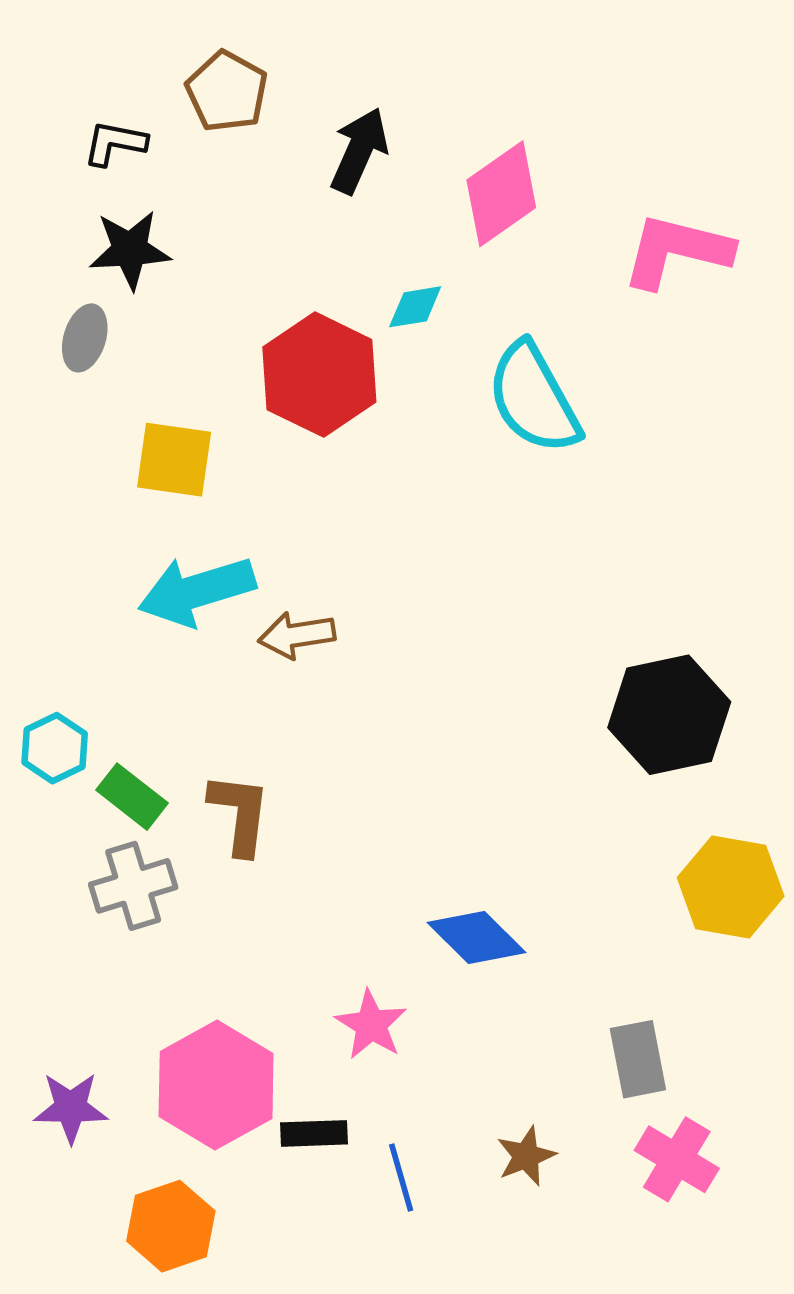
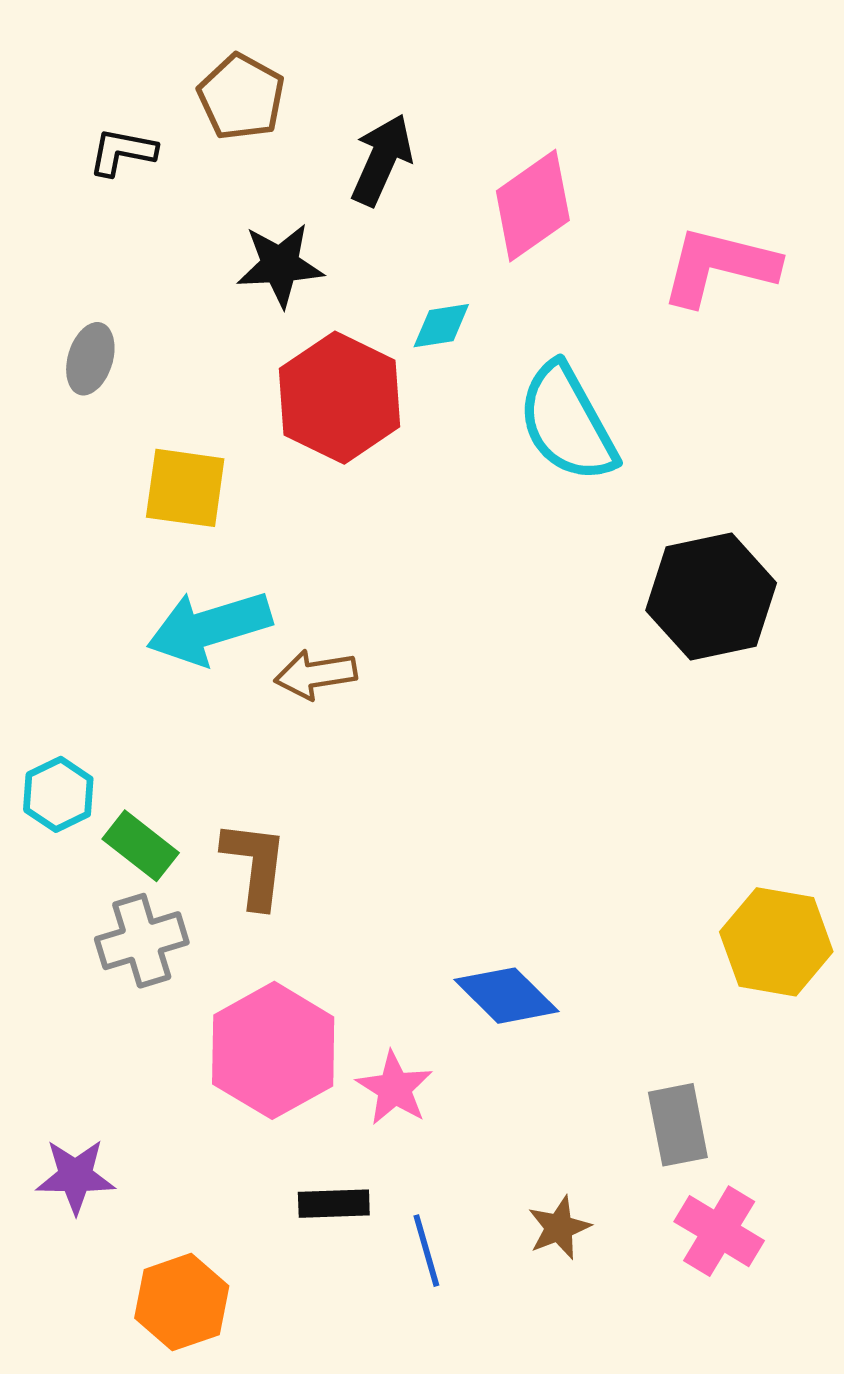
black star: (130, 250) -> (280, 265), moved
black hexagon: (669, 715) -> (711, 597), moved
pink hexagon: (216, 1085) -> (273, 1050), moved

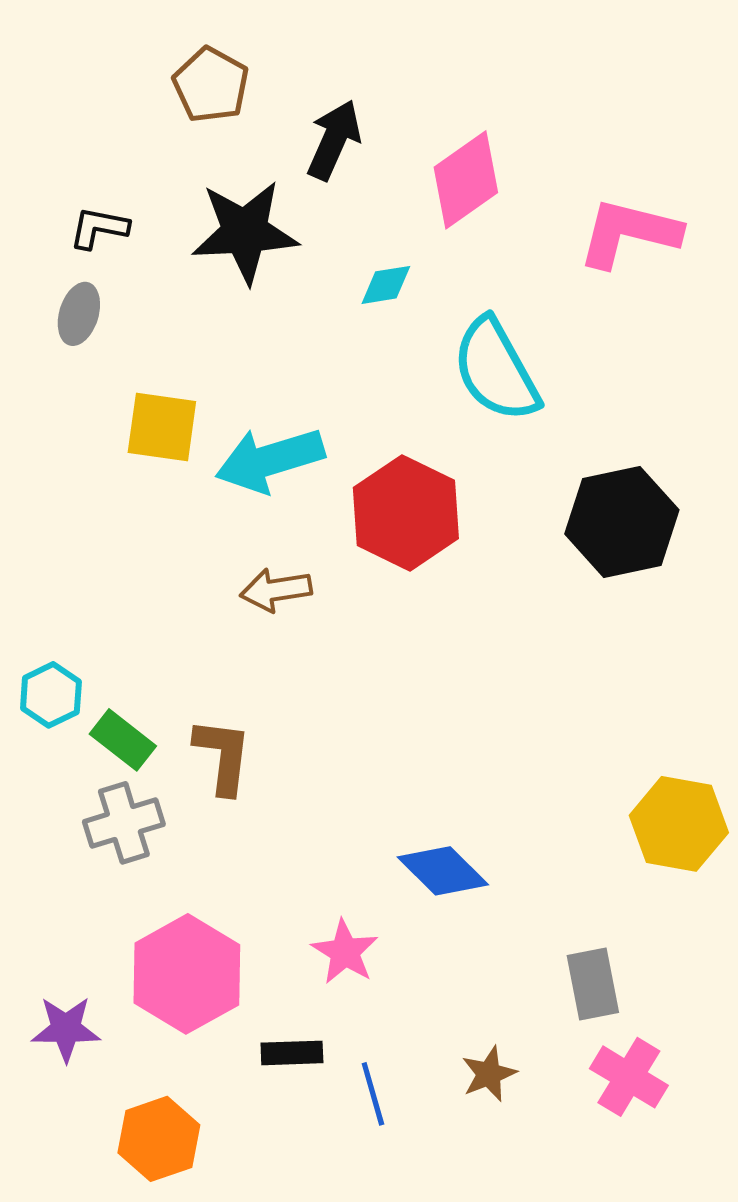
black L-shape: (122, 152) -> (99, 228), moved
black star: (280, 265) -> (245, 232), size x1.4
red hexagon: (340, 398) -> (406, 513), moved
cyan arrow: (209, 627) -> (270, 460), moved
pink hexagon: (273, 1050) -> (187, 974), moved

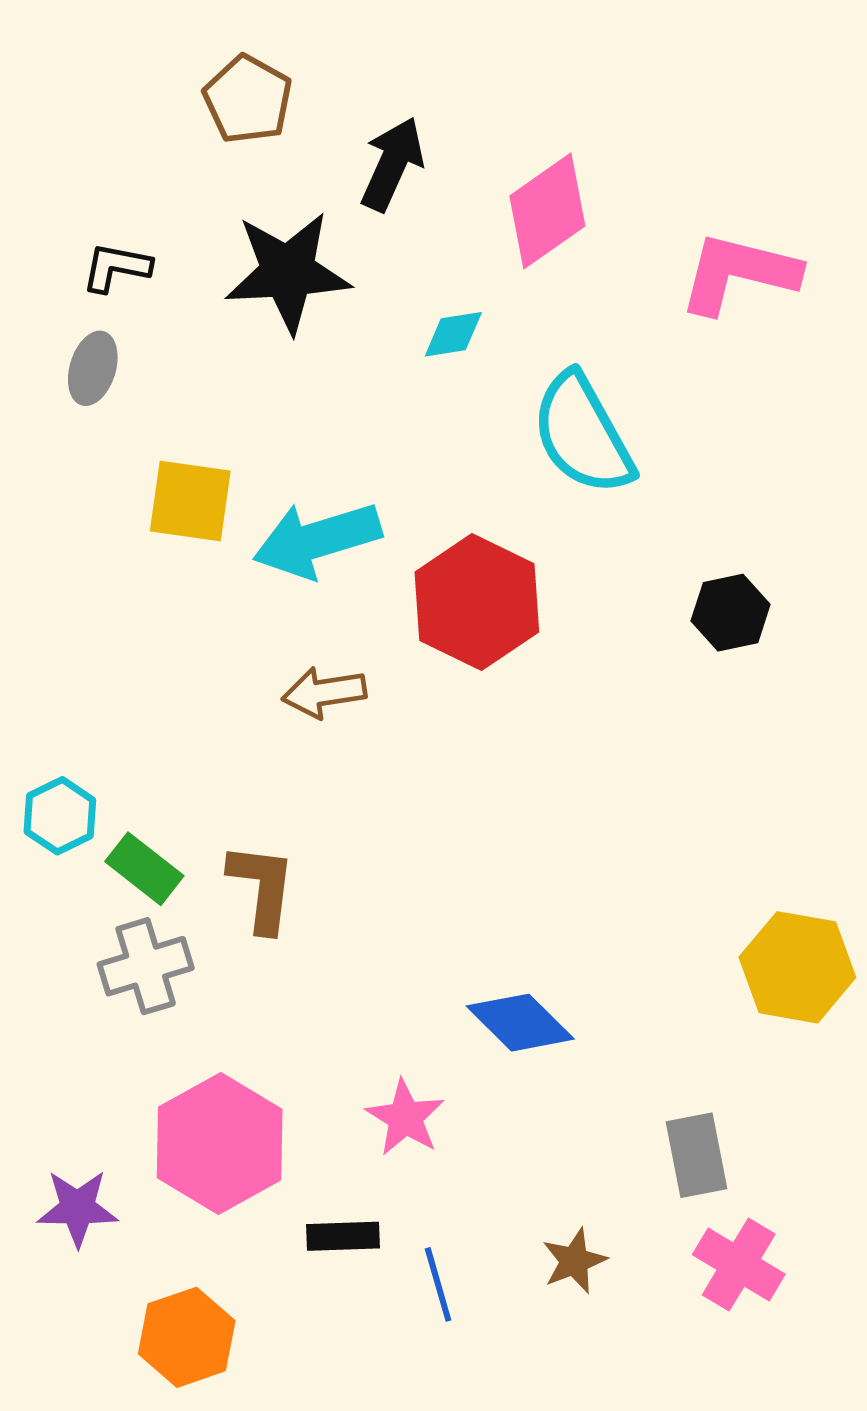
black hexagon: (622, 522) -> (731, 613), size x0.6

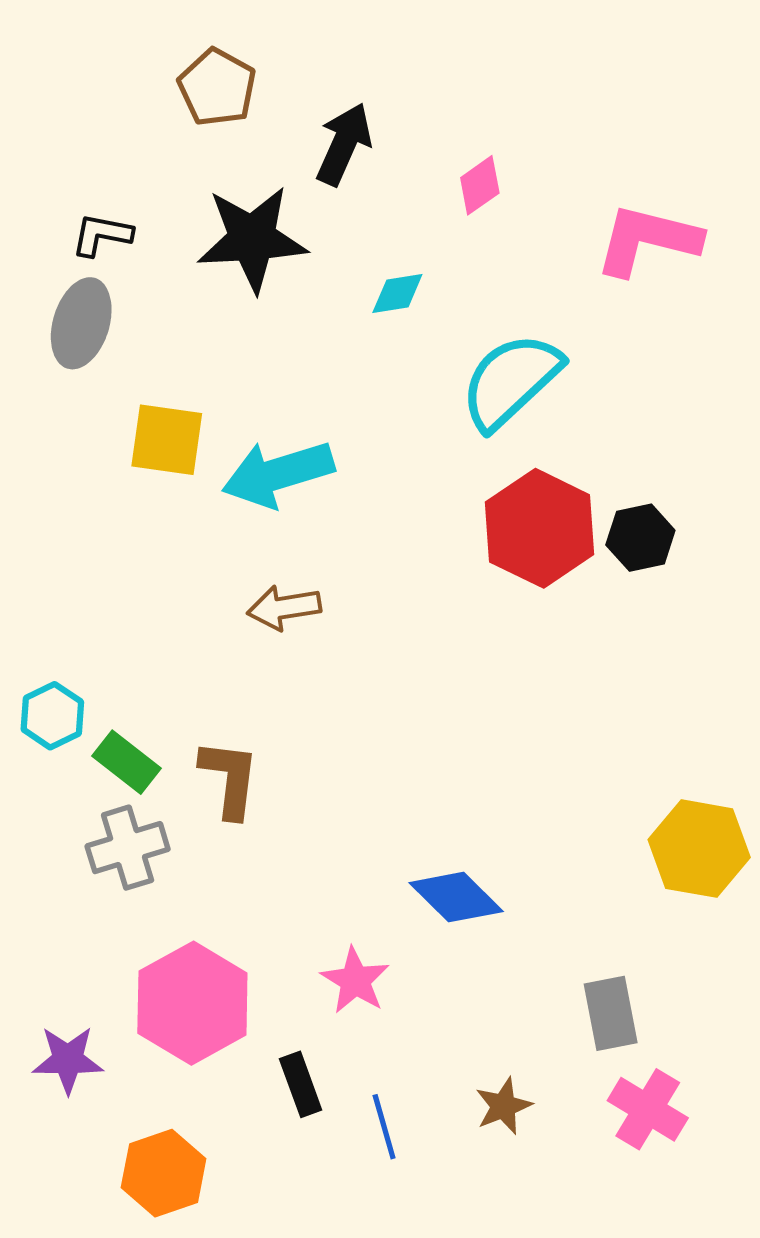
pink diamond: (547, 211) -> (480, 185), size x0.6
gray ellipse: (93, 368) -> (81, 323), size x1.4
cyan semicircle: (583, 434) -> (511, 381), turned 76
red hexagon: (477, 602) -> (540, 528), moved
black rectangle: (343, 1236) -> (301, 1084), turned 72

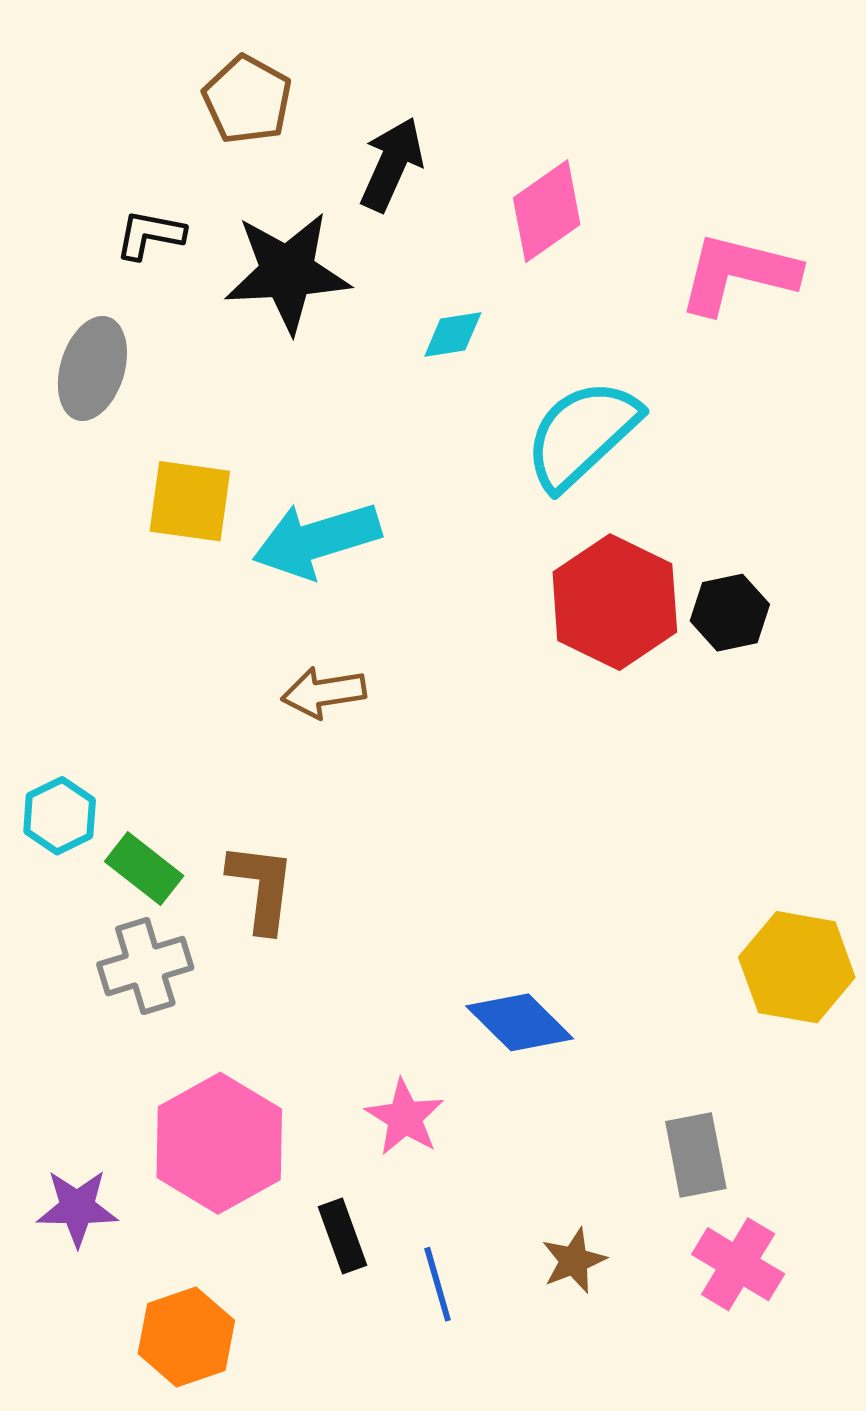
pink diamond: (480, 185) -> (547, 211), size x1.5
black L-shape: (102, 235) -> (150, 235), moved

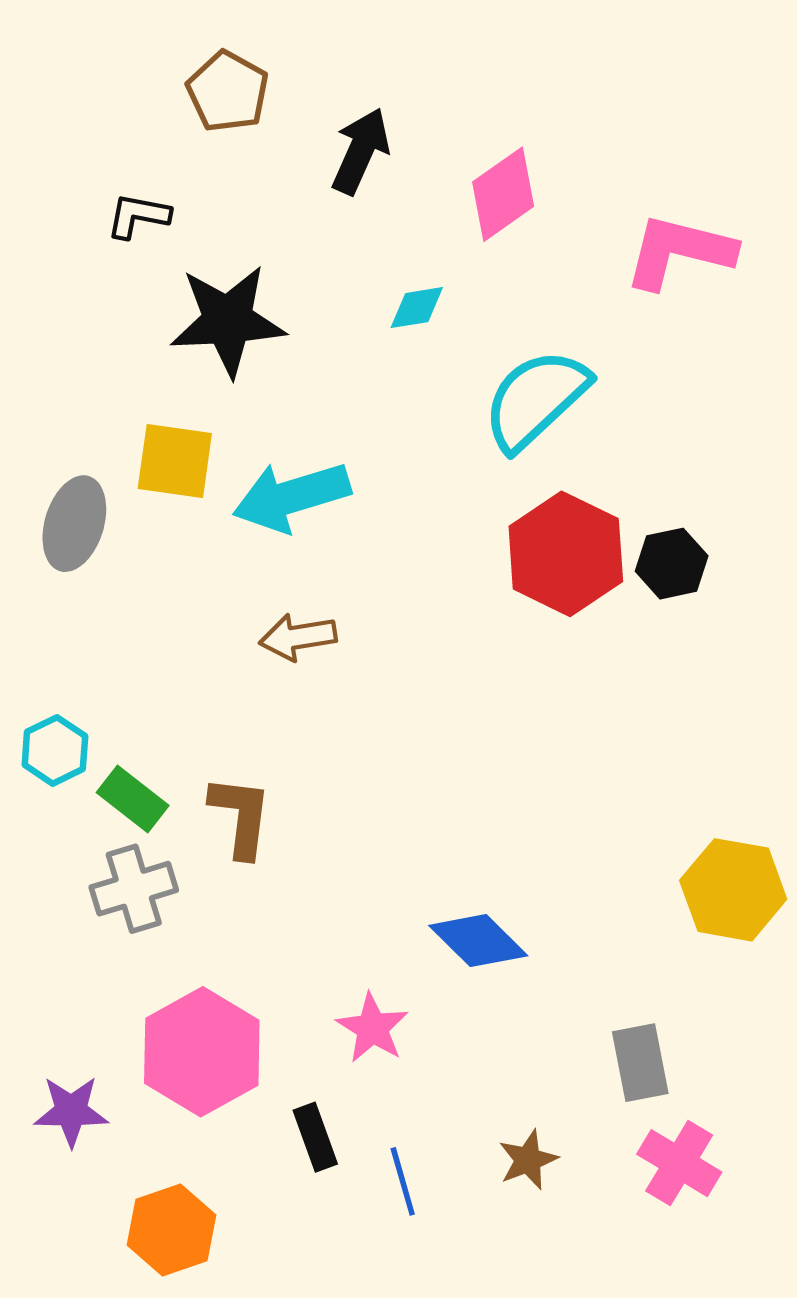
black star: (287, 272) -> (228, 321), moved
gray ellipse: (92, 368) -> (74, 524), moved

